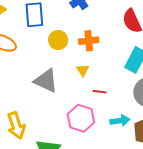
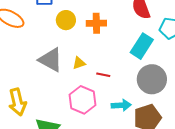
yellow triangle: (83, 70) -> (79, 63), moved, turned 40

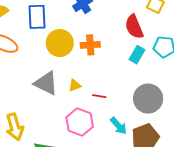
yellow circle: (66, 20) -> (60, 43), size x1.4
cyan rectangle: (142, 46) -> (137, 55), moved, size x0.7
cyan arrow: (121, 105) -> (118, 126), turned 54

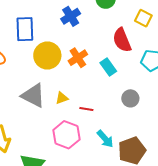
orange cross: (90, 45) -> (78, 58), turned -30
cyan rectangle: (137, 55) -> (108, 67), moved, turned -66
gray circle: (148, 99) -> (130, 98), moved, size x0.6

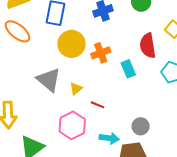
yellow triangle: (62, 98) -> (76, 89), turned -32
gray circle: (130, 98) -> (141, 126), moved
cyan arrow: (105, 139) -> (109, 138), turned -54

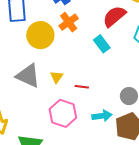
red semicircle: (148, 46) -> (114, 16), turned 75
orange cross: (101, 53) -> (69, 22), moved

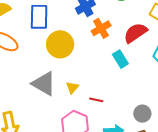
orange cross: (69, 22) -> (101, 28), moved

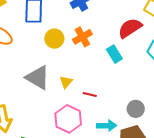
orange cross: (101, 28) -> (82, 37), moved
yellow circle: (60, 44) -> (54, 39), size x0.7

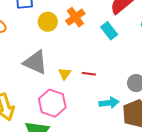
yellow triangle: (66, 82) -> (65, 74), moved
pink hexagon: (68, 119) -> (52, 103), moved

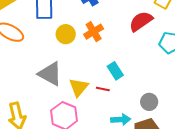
cyan rectangle: (109, 31) -> (115, 71), moved
yellow triangle: (65, 74) -> (79, 87), size x1.5

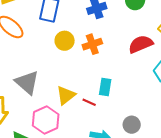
cyan rectangle: (115, 71) -> (105, 87), turned 30
gray triangle: (50, 74) -> (27, 82), moved

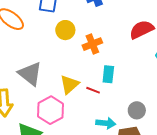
orange cross: (92, 44) -> (92, 44), moved

